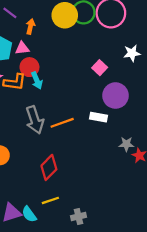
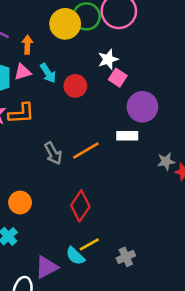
white star: (132, 53) -> (108, 59), moved
red circle: (29, 67) -> (75, 86), moved
cyan arrow: (37, 80) -> (48, 73), moved
gray arrow: (35, 120) -> (53, 153), size x0.7
cyan semicircle: (29, 214) -> (75, 256), moved

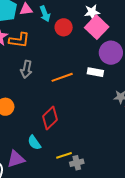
pink square: (118, 78) -> (97, 27), size x1.6
gray arrow: (53, 153) -> (26, 69), moved, turned 30
yellow line: (89, 244) -> (64, 155), moved
cyan semicircle: (75, 256) -> (34, 143), moved

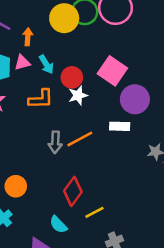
white star: (92, 12) -> (78, 95), moved
orange L-shape: (19, 40) -> (41, 99), moved
gray arrow: (26, 69) -> (55, 142), moved
yellow line: (64, 155) -> (94, 212), moved

